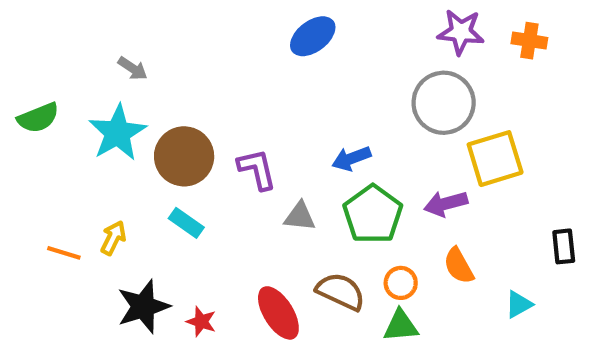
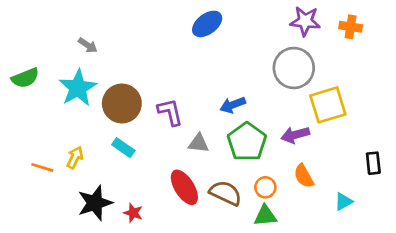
red ellipse: (278, 313) -> (184, 187), moved

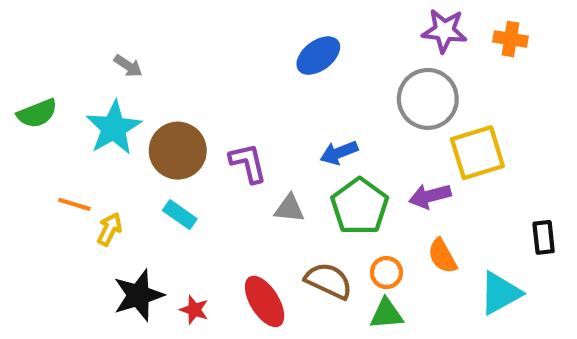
blue ellipse: (207, 24) -> (318, 56), moved
orange line: (42, 167) -> (74, 204), moved
red ellipse: (184, 187) -> (265, 301), moved
cyan triangle: (344, 202) -> (500, 293), size x1.6

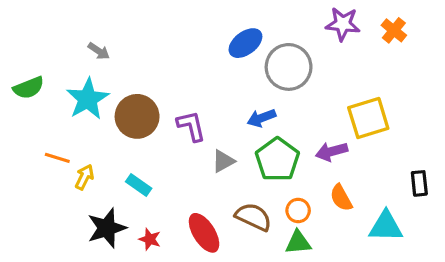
orange cross: (510, 39) -> (394, 30), turned 30
gray circle: (428, 99) -> (289, 67), moved
gray triangle: (289, 208) -> (223, 161), turned -35
cyan rectangle: (180, 215) -> (139, 185), moved
cyan triangle: (500, 293) -> (386, 226), turned 30

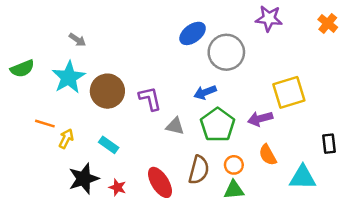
orange cross: (394, 30) -> (328, 23), moved
gray triangle: (223, 161) -> (175, 126), turned 42
brown semicircle: (253, 217) -> (199, 170), turned 80

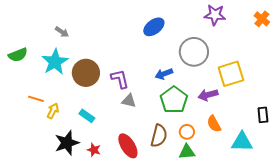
gray circle: (226, 52) -> (194, 52), moved
gray triangle: (175, 126) -> (129, 101), moved

